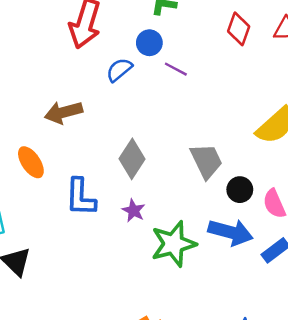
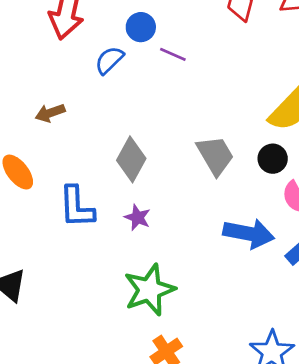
brown arrow: (63, 112) -> (50, 113), size x0.7
black circle: (240, 190) -> (273, 159), moved
green star: (173, 244) -> (149, 290), moved

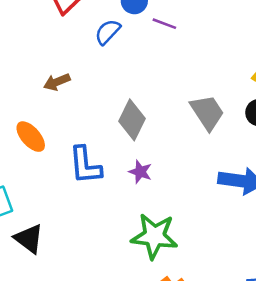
green star: (149, 290) -> (154, 236), turned 30

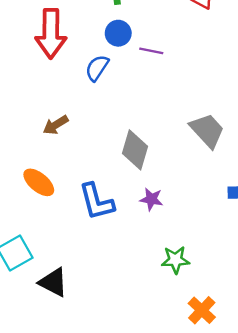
green star: (154, 236) -> (175, 260), size x0.6

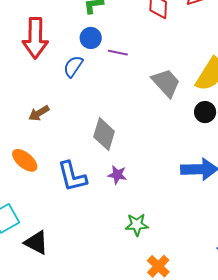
gray trapezoid: (207, 130) -> (166, 83), moved

